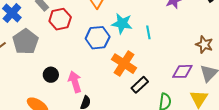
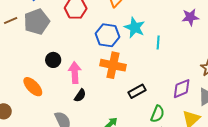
orange cross: (124, 64) -> (113, 65), moved, turned -35
purple diamond: (182, 71) -> (182, 89), turned -35

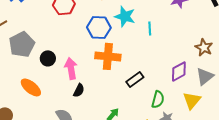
gray pentagon: (37, 22) -> (22, 44), moved

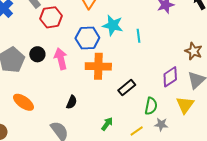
black circle: (48, 58) -> (37, 54), moved
pink arrow: (71, 68) -> (61, 59), moved

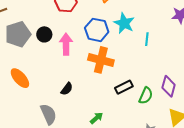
purple diamond: (170, 77) -> (169, 86), turned -55
green semicircle: (151, 106) -> (146, 96), moved

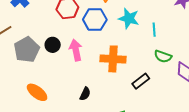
blue hexagon: (97, 30) -> (95, 19), moved
green semicircle: (146, 96) -> (163, 56), moved, turned 96

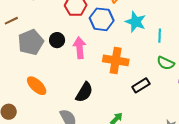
black semicircle: (85, 94) -> (84, 92), size x1.5

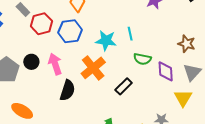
cyan star: (136, 22) -> (106, 41), moved
orange cross: (116, 60) -> (93, 68), turned -35
black semicircle: (84, 92) -> (67, 90), moved

